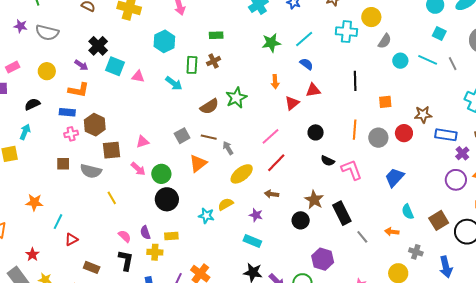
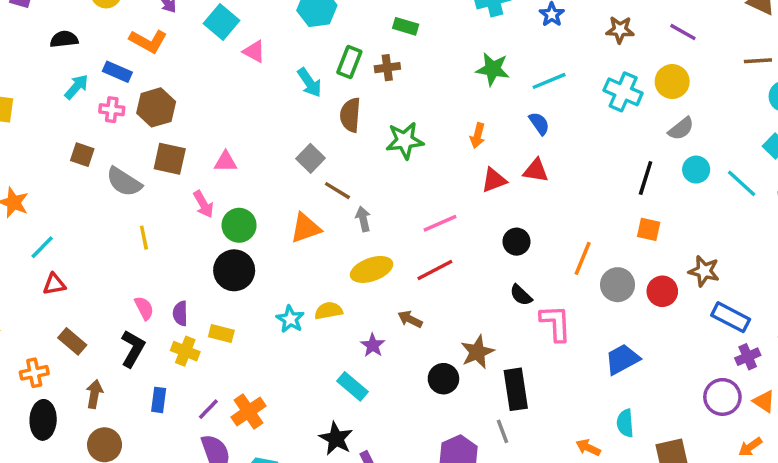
black line: (355, 81) -> (646, 178), moved
brown semicircle: (209, 106) -> (350, 115), moved, turned 108
cyan arrow: (25, 132) -> (76, 87), moved
gray square: (182, 136) -> (311, 158), moved, turned -35
gray line: (362, 237) -> (503, 431), moved

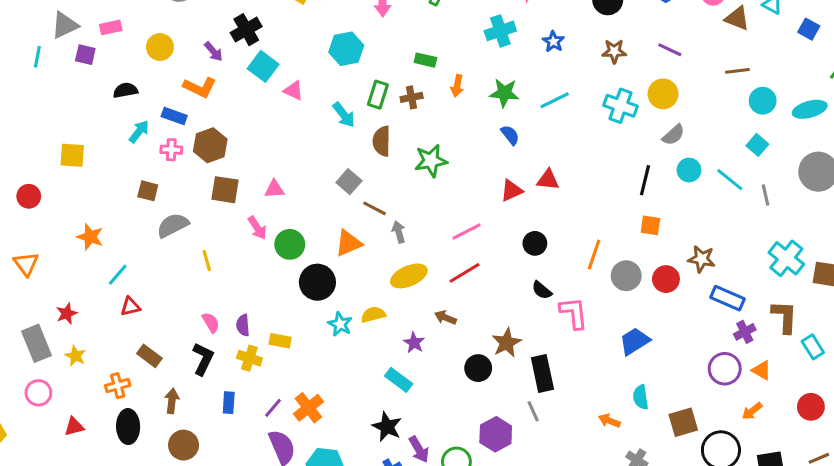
blue semicircle: (539, 123) -> (510, 135), moved
orange arrow: (478, 136) -> (457, 86), moved
gray semicircle: (124, 182) -> (173, 225), moved, turned 124
black circle: (234, 270) -> (317, 282), moved

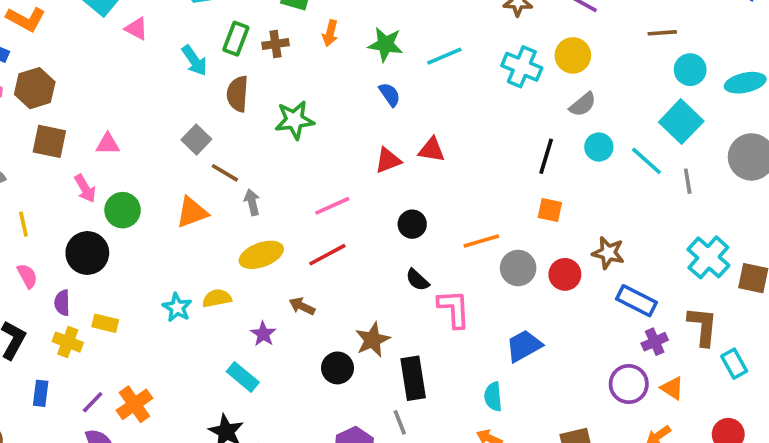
cyan square: (757, 145) -> (681, 122), size x1.6
orange line: (594, 255) -> (481, 241), turned 52
black circle: (317, 282) -> (87, 253), moved
pink semicircle: (211, 323) -> (27, 276), moved
cyan semicircle: (641, 397) -> (493, 397), moved

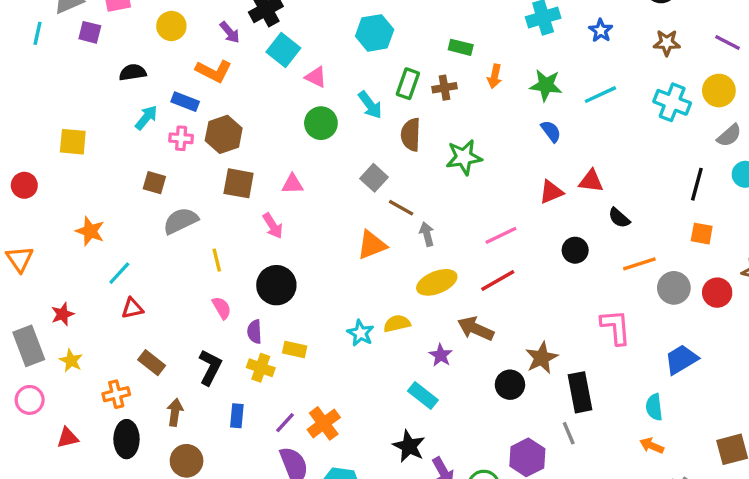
green circle: (123, 210) -> (321, 123), moved
black semicircle: (417, 280) -> (619, 218), moved
brown arrow: (302, 306) -> (476, 329), size x1.5

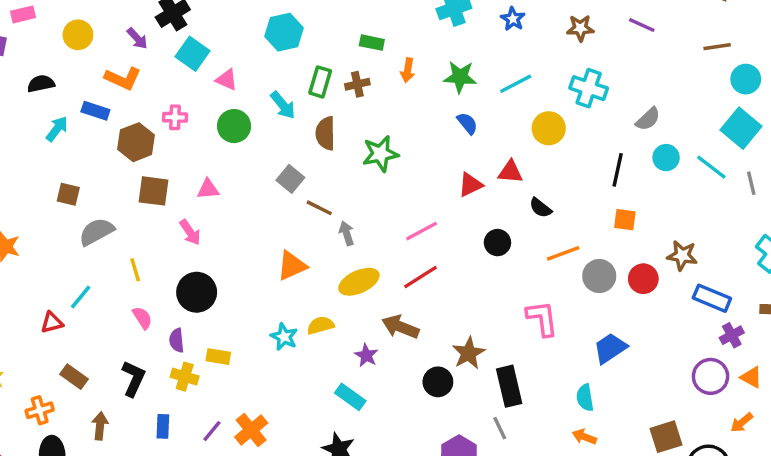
yellow circle: (719, 91) -> (549, 128), moved
pink cross: (181, 138) -> (175, 117), moved
orange triangle: (372, 245) -> (292, 266), moved
cyan line: (119, 273) -> (81, 297), moved

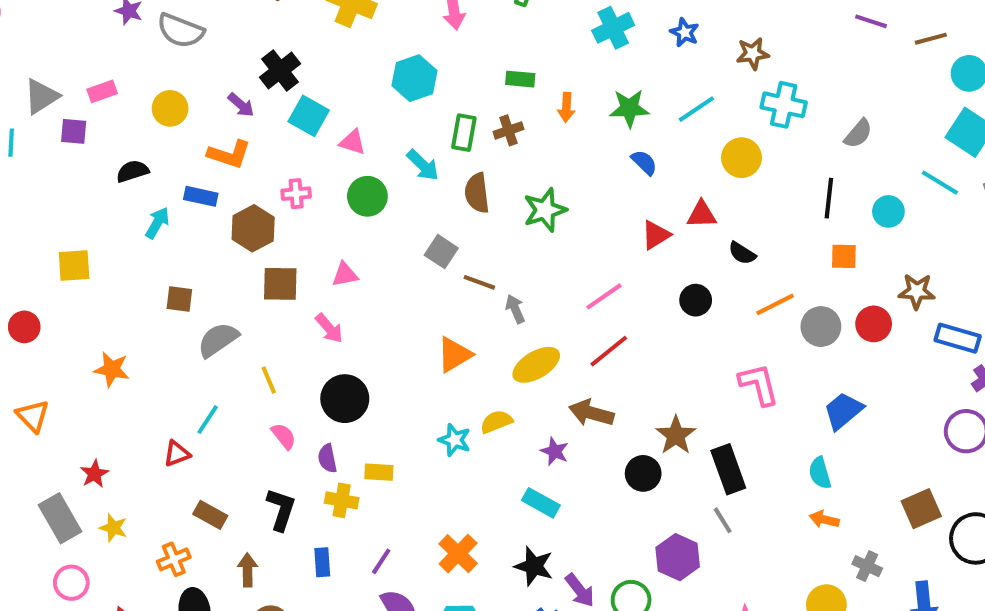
purple line: (642, 25) -> (871, 21), moved
brown star: (580, 28) -> (753, 53), moved
cyan circle: (666, 158) -> (888, 211), moved
orange cross: (251, 430) -> (458, 554), moved

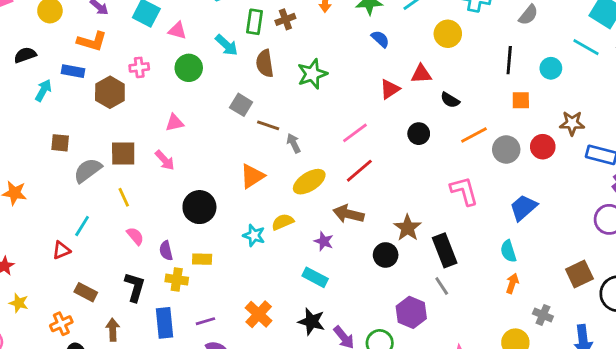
brown square: (280, 284) -> (123, 154), moved
black circle: (345, 399) -> (199, 207), moved
orange arrow: (824, 519) -> (512, 283), turned 96
purple line: (381, 561) -> (205, 321), turned 42
blue rectangle: (322, 562) -> (165, 323), size x1.5

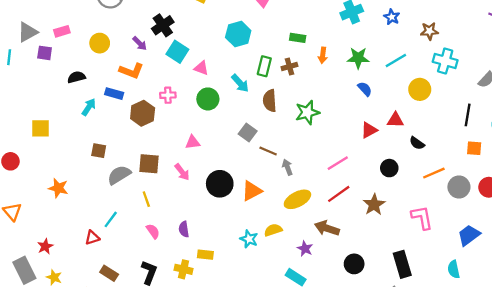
black circle: (199, 207) -> (220, 184), moved
brown star: (408, 228) -> (374, 205), moved
purple semicircle: (166, 251) -> (184, 229), moved

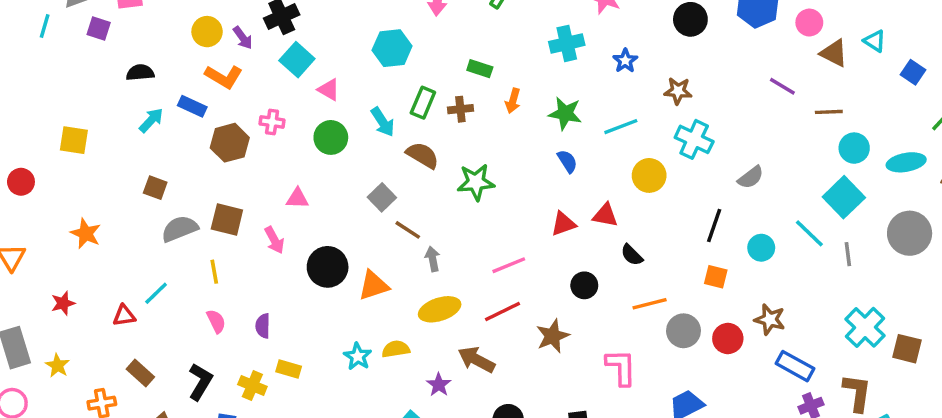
yellow circle: (100, 43) -> (207, 32), moved
brown semicircle: (270, 101) -> (423, 155), turned 115
red star: (45, 246) -> (63, 303), moved

